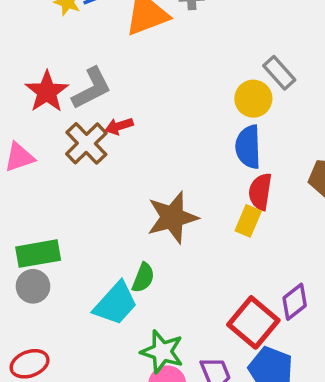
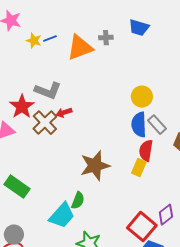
gray rectangle: (279, 73) -> (157, 125), moved
gray L-shape: (92, 88) -> (48, 91), turned 48
red star: (47, 92) -> (22, 107), moved
green rectangle: (38, 254) -> (17, 187), turned 45
gray circle: (33, 286) -> (14, 235), moved

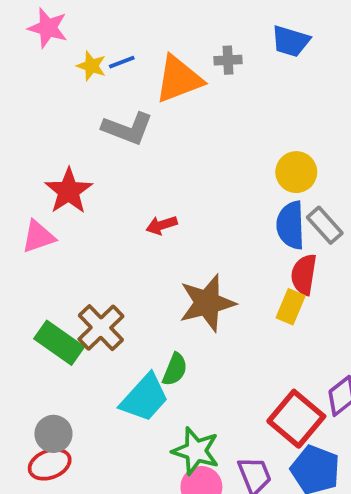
gray L-shape: (48, 91) -> (127, 128), moved
red arrow: (64, 113) -> (162, 225), moved
brown cross: (45, 123) -> (101, 328), moved

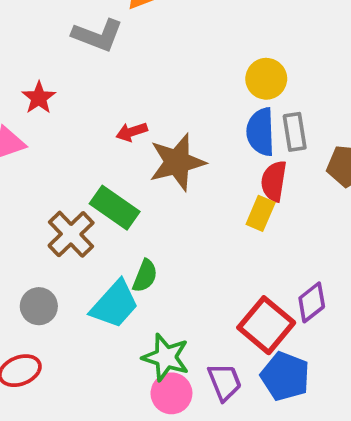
red star: (69, 191) -> (39, 98), size x0.7
gray rectangle: (325, 225) -> (295, 132), turned 33
brown star: (207, 303) -> (177, 162), moved
green rectangle: (59, 343) -> (115, 208), moved
gray circle: (53, 434) -> (39, 306), moved

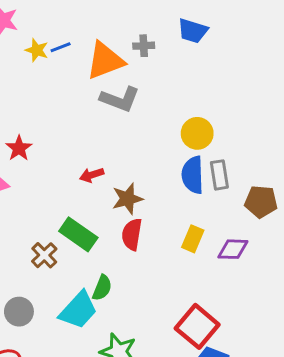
gray L-shape: (98, 35) -> (120, 99), moved
brown star: (177, 162) -> (127, 199), size x0.7
red semicircle: (274, 181) -> (132, 234), moved
brown cross: (71, 234) -> (44, 255), size x0.7
purple diamond: (312, 302) -> (233, 249), moved, turned 40

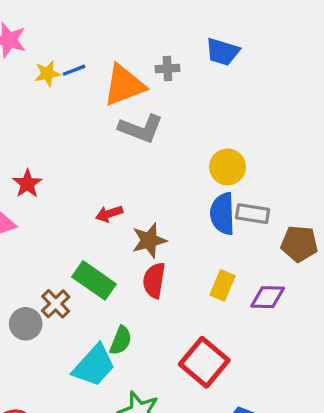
yellow star: (37, 50) -> (47, 74), turned -30
gray rectangle: (219, 175) -> (253, 214), turned -72
gray circle: (19, 312) -> (26, 324), moved
red square: (197, 326) -> (204, 362), moved

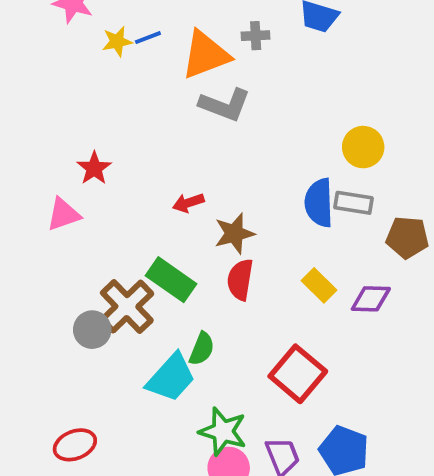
yellow circle: (228, 167) -> (363, 147), moved
yellow rectangle: (223, 285) -> (319, 285), turned -68
brown cross: (56, 304) -> (127, 307), size x1.6

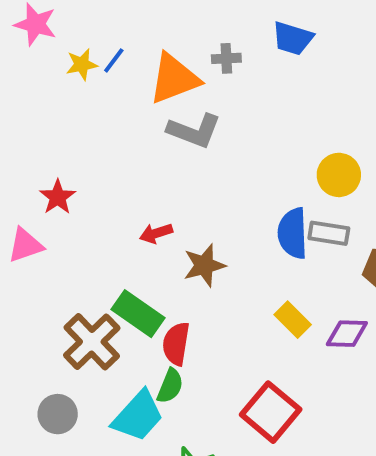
blue line: (148, 38) -> (114, 60), turned -32
red semicircle: (240, 280) -> (176, 344), moved
gray circle: (92, 330) -> (58, 414), moved

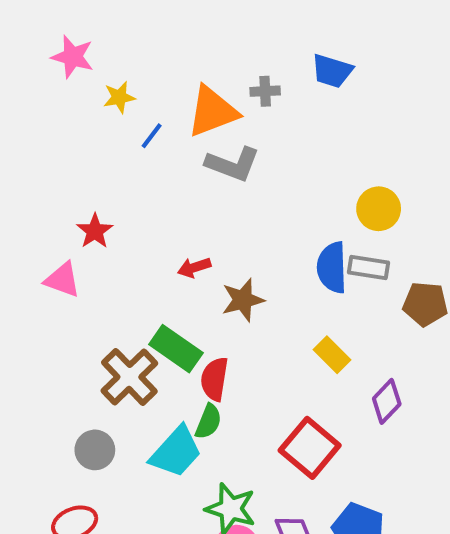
blue line: (114, 60) -> (152, 136), moved
pink triangle: (25, 245) -> (62, 280), turned 39
purple diamond: (347, 334) -> (387, 401), moved, turned -48

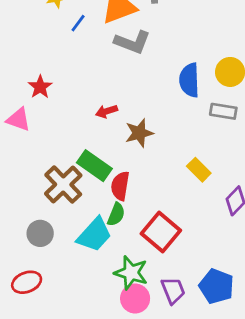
blue semicircle: (332, 268) -> (189, 80), moved
red square: (310, 448) -> (161, 232), moved

